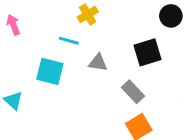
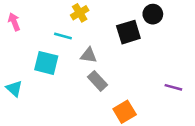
black square: (148, 52) -> (128, 32), moved
gray rectangle: (133, 92) -> (98, 81), moved

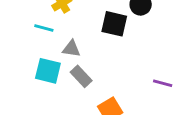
black square: (128, 32) -> (114, 24), turned 30
cyan square: (46, 63) -> (48, 71), moved

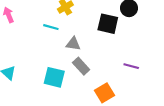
cyan square: (48, 71) -> (54, 77), moved
purple line: (163, 83) -> (131, 66), moved

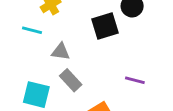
black square: (108, 24) -> (105, 26), turned -30

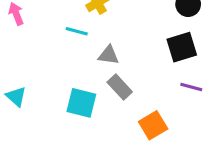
black square: (105, 26) -> (182, 47), moved

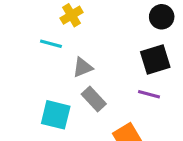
gray triangle: (109, 55) -> (83, 67), turned -30
purple line: (191, 87) -> (149, 94), moved

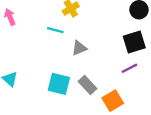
purple line: (149, 94) -> (129, 68), turned -42
gray rectangle: (94, 99) -> (88, 85), moved

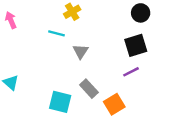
gray triangle: (79, 48) -> (81, 51), turned -35
cyan square: (59, 84) -> (60, 102), moved

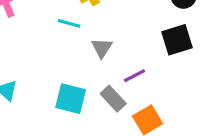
purple line: (131, 72) -> (134, 76), moved
cyan square: (60, 102) -> (71, 99), moved

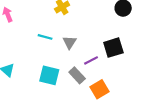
cyan line: (69, 23) -> (45, 37), moved
black square: (177, 40) -> (113, 48), moved

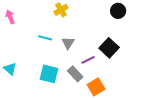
black square: (113, 48) -> (109, 48), turned -30

